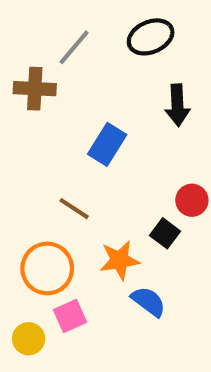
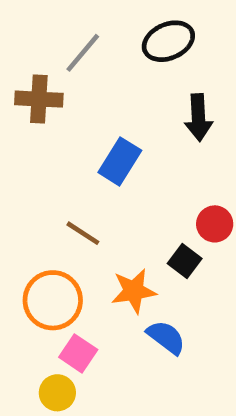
pink square: (70, 316) -> (78, 353), turned -32
yellow circle: (29, 339) -> (57, 393), moved

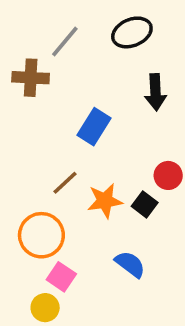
brown line: (83, 233) -> (65, 183), turned -76
orange star: (134, 291) -> (105, 201), moved

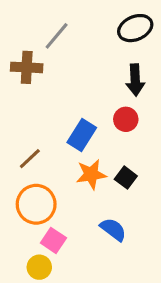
black ellipse: (132, 32) -> (135, 28), moved
blue rectangle: (94, 127) -> (82, 135), moved
red circle: (168, 175) -> (126, 119), moved
brown line: (65, 183) -> (30, 159), moved

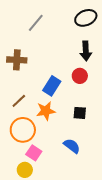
brown cross: (27, 67) -> (17, 60), moved
orange star: (91, 174) -> (46, 111), moved
black square: (126, 178) -> (80, 113), turned -32

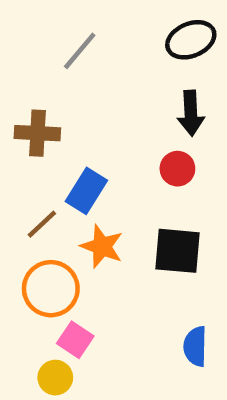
blue rectangle: (52, 86) -> (86, 191), moved
orange star: (46, 111) -> (102, 246), turned 30
black square: (80, 113) -> (177, 251), size x1.6
blue semicircle: (72, 146) -> (195, 346), moved, turned -126

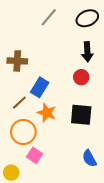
gray line: (80, 51) -> (49, 17), moved
blue semicircle: (195, 346) -> (89, 158), turned -30
yellow circle: (55, 378) -> (11, 173), moved

